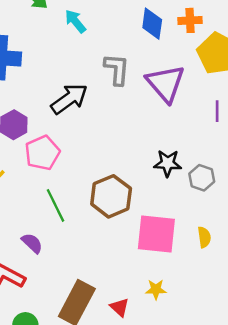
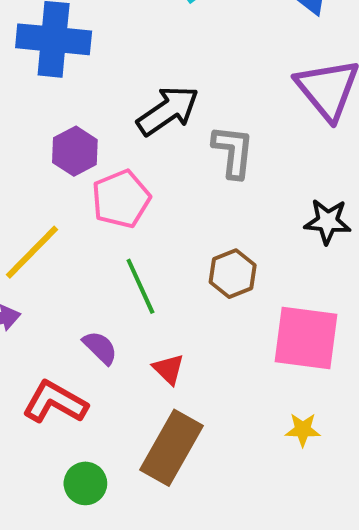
gray L-shape: (117, 69) -> (233, 152), moved
brown hexagon: (111, 196) -> (233, 274), size x0.7
red triangle: (120, 307) -> (169, 369), moved

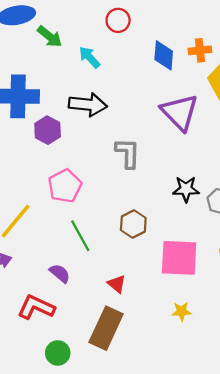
black arrow: (168, 111) -> (88, 105), moved, turned 45
purple hexagon: (75, 151) -> (48, 130), moved
red triangle: (169, 369) -> (117, 284), moved

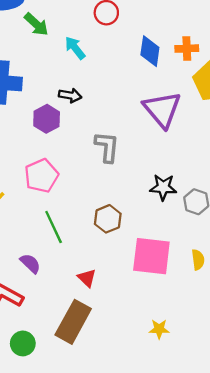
black arrow: (88, 105) -> (70, 95), size x0.6
purple hexagon: (48, 130) -> (47, 119), moved
yellow star: (181, 311) -> (159, 329), moved

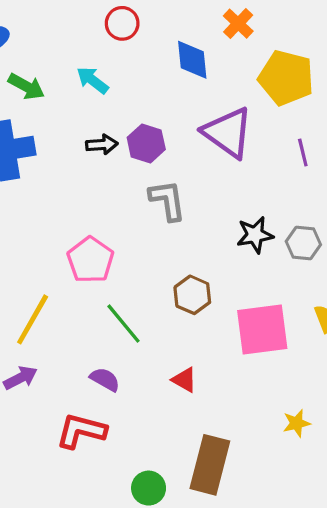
green arrow: (36, 24) -> (26, 86), moved
orange cross: (187, 49) -> (238, 24), moved, turned -30
purple hexagon: (47, 119) -> (146, 143), moved
brown rectangle: (73, 322) -> (210, 465), moved
green circle: (23, 343) -> (149, 488), moved

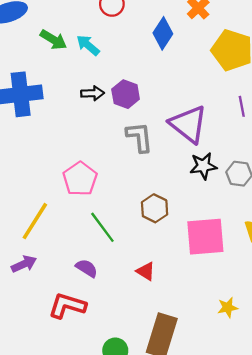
blue diamond: (192, 60) -> (163, 33), turned 36
green arrow: (26, 86) -> (53, 40), moved
purple triangle: (228, 133) -> (188, 124), moved

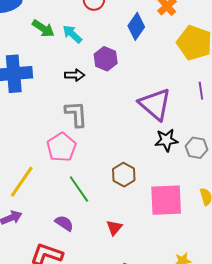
purple hexagon: (126, 94) -> (106, 59), moved
gray L-shape: (139, 137) -> (76, 114), moved
red triangle: (146, 271) -> (114, 228), turned 36

